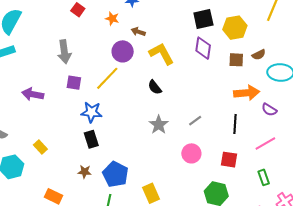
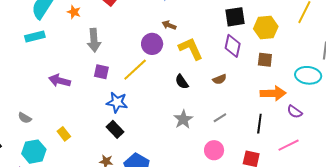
orange star: (112, 19) -> (74, 12), moved
brown semicircle: (259, 55) -> (220, 79), moved
black rectangle: (91, 139) -> (115, 129), turned -30

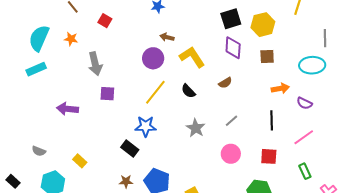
yellow line: (135, 70) -> (155, 92), moved
orange arrow: (273, 93) -> (280, 88), size x0.7
blue star: (117, 102) -> (146, 126), moved

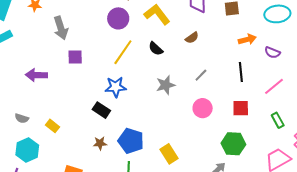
gray star: (196, 128) -> (166, 85), turned 30
gray semicircle: (39, 151) -> (22, 118), moved

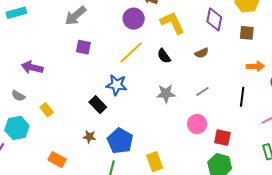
gray arrow: (61, 28) -> (75, 16), turned 55
purple arrow: (36, 75) -> (32, 67), moved
red square: (241, 108) -> (222, 138), moved

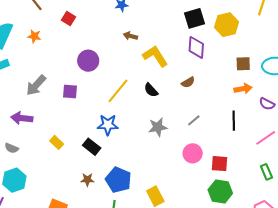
gray arrow: (75, 16) -> (36, 85), moved
purple circle: (134, 19) -> (88, 61), moved
brown square: (247, 33) -> (243, 64), moved
yellow rectangle: (47, 110) -> (57, 142), moved

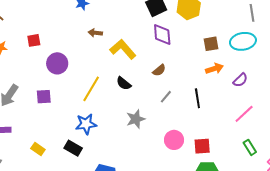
red square: (69, 18) -> (34, 40), moved, turned -32
purple semicircle: (267, 104) -> (240, 80), turned -63
gray line: (194, 120) -> (166, 97), moved
black line: (234, 121) -> (197, 98), moved

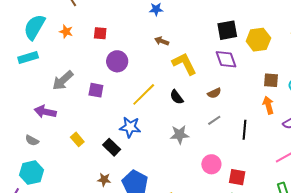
purple diamond: (162, 35) -> (226, 59), turned -30
orange arrow: (214, 69) -> (268, 105), turned -102

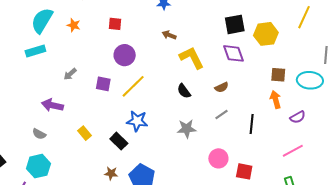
red square: (100, 33) -> (115, 24), moved
gray arrow: (63, 80) -> (70, 74), size x0.6
yellow line: (144, 94) -> (133, 86), moved

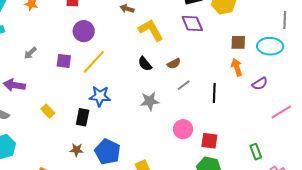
brown semicircle: (222, 87) -> (174, 64), moved
black rectangle: (119, 141) -> (83, 117), turned 60
pink line: (293, 151) -> (281, 112), moved

